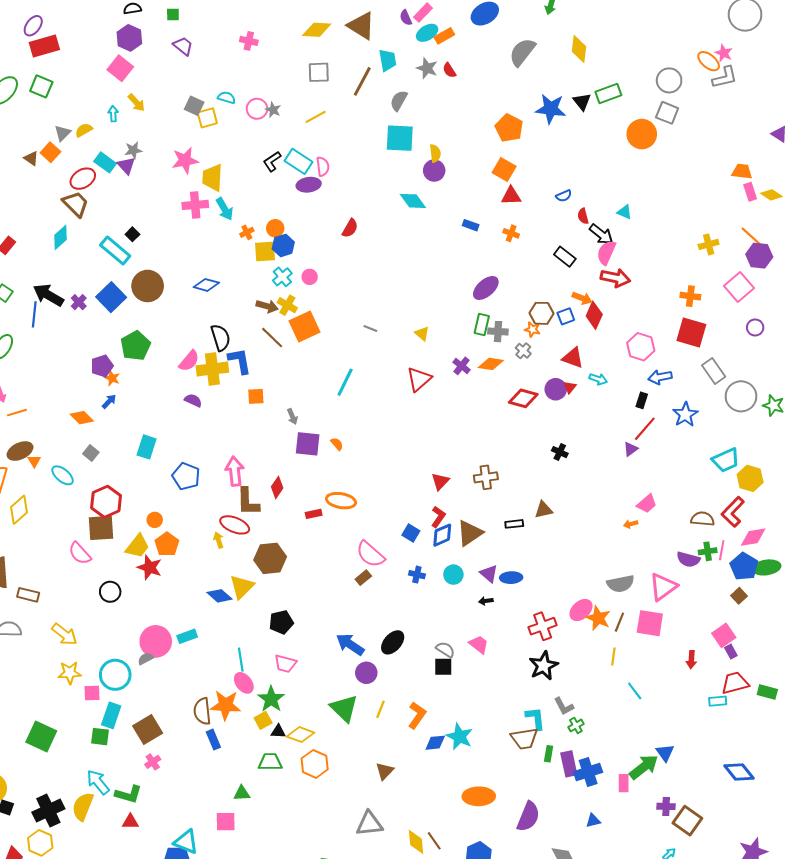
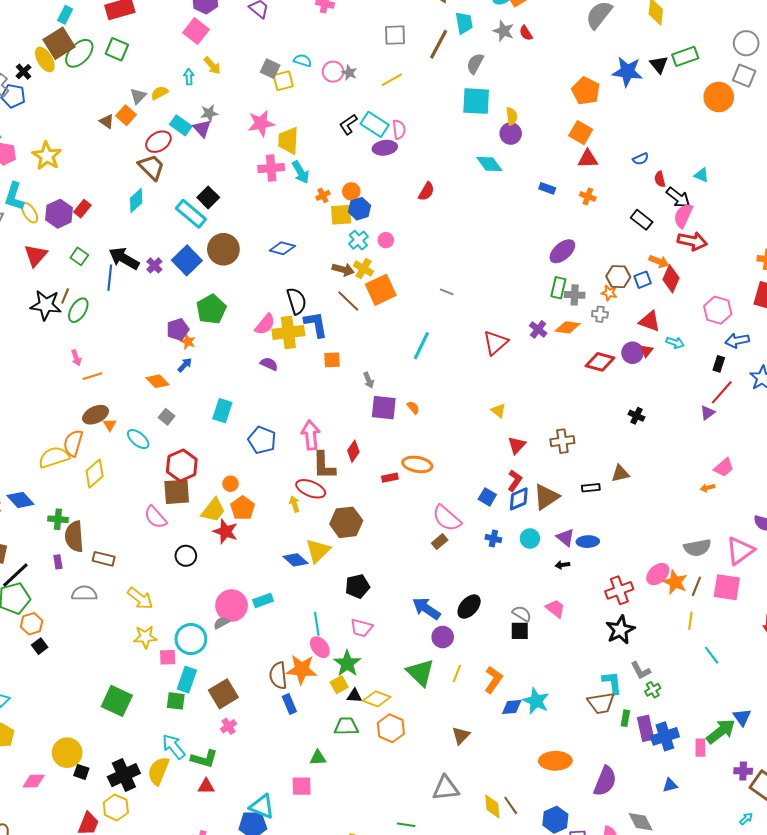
black square: (132, 234) -> (208, 197), size x1.5
yellow triangle: (422, 334) -> (498, 411), moved
gray cross: (523, 351) -> (600, 314), turned -35

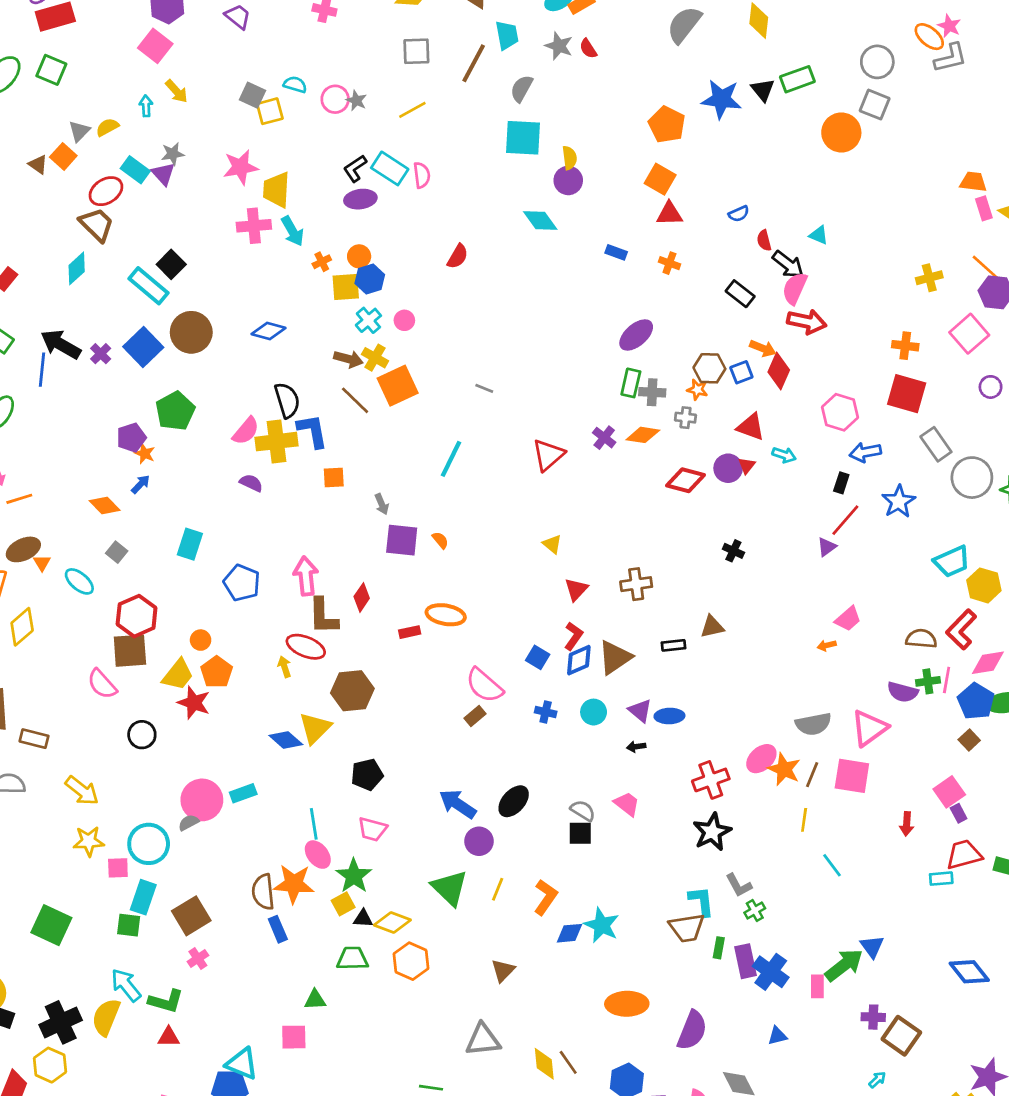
purple ellipse: (385, 148) -> (360, 199), moved
blue cross: (665, 736) -> (771, 972), turned -36

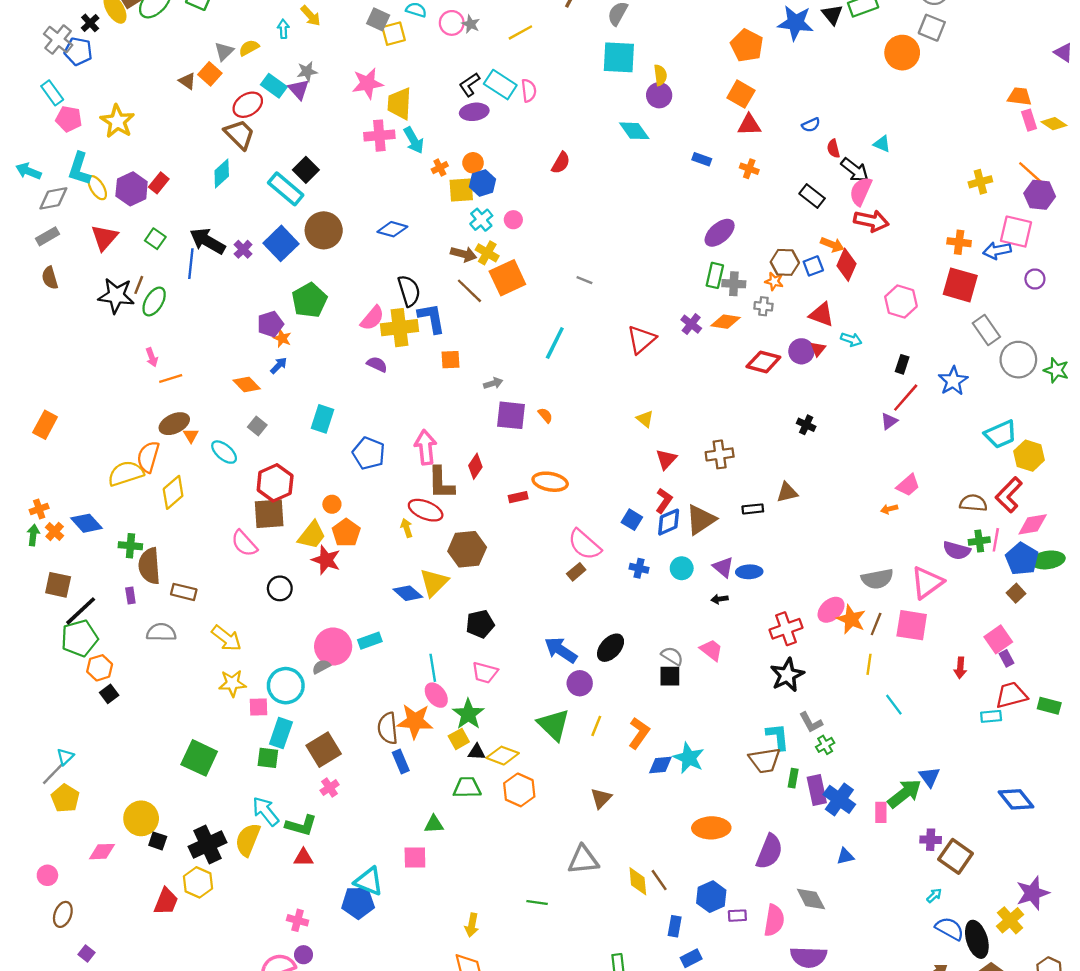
pink square: (969, 334) -> (1016, 232), turned -36
blue arrow: (865, 452) -> (997, 251), moved
gray arrow: (382, 504) -> (493, 383), turned -84

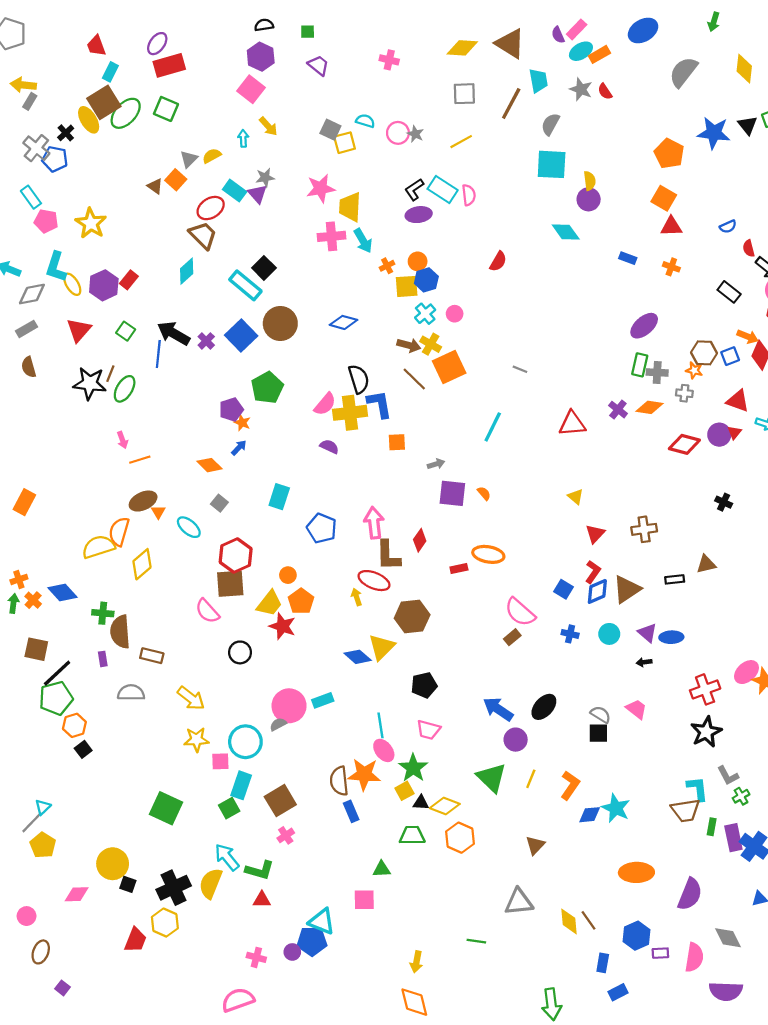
red triangle: (641, 339) -> (572, 424), turned 36
green square: (268, 758) -> (229, 808), turned -36
purple circle: (303, 955) -> (292, 952), moved

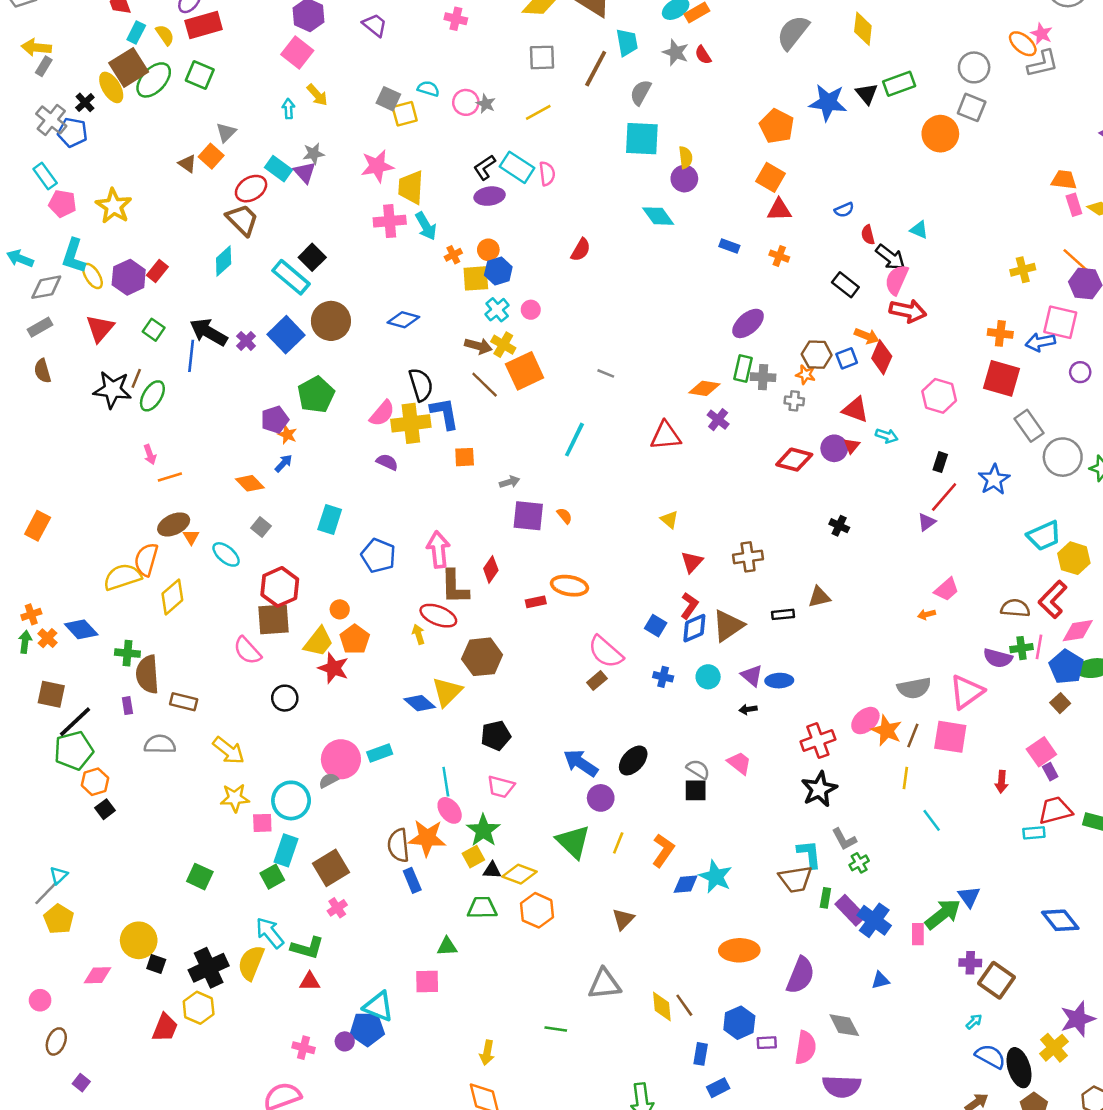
yellow semicircle: (212, 156) -> (165, 35), moved, turned 84
orange diamond: (650, 407) -> (704, 388), moved
green square: (166, 808) -> (200, 877), size x0.7
purple rectangle: (733, 838) -> (850, 910), turned -32

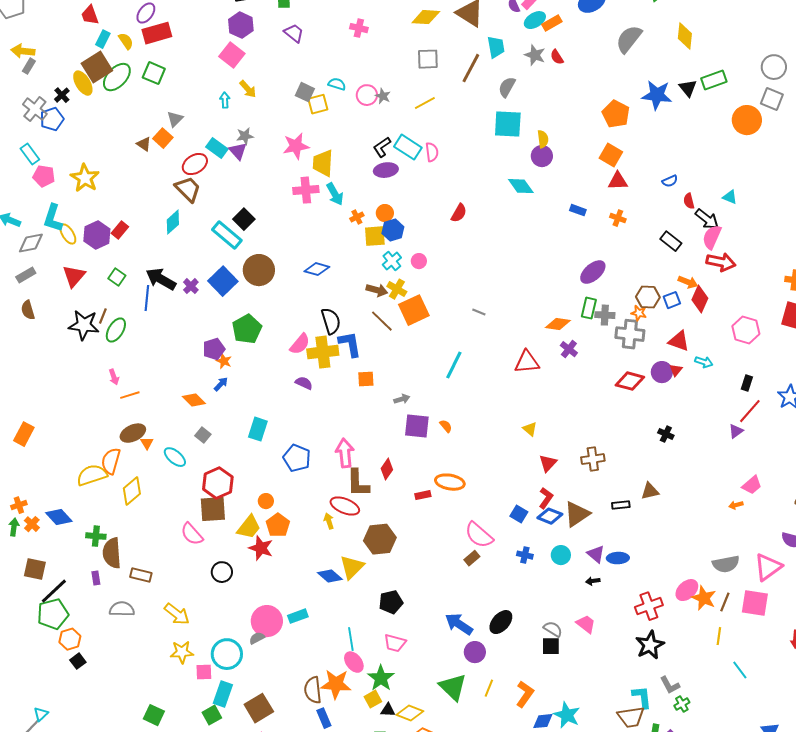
blue pentagon: (72, 132) -> (52, 119), turned -30
gray cross: (794, 401) -> (630, 334), size x1.8
blue diamond: (694, 628) -> (550, 516), turned 45

